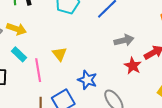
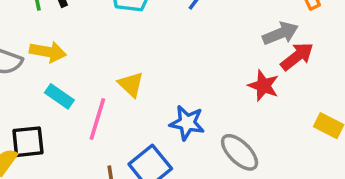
gray arrow: (124, 40) -> (280, 33), moved
pink line: (38, 70) -> (97, 119), turned 35

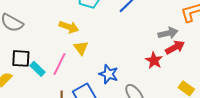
yellow arrow: (48, 52) -> (69, 27), moved
cyan rectangle: (59, 96) -> (38, 69), moved
black square: (28, 142) -> (21, 58), moved

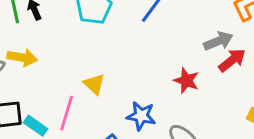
yellow arrow: (69, 27) -> (22, 58), moved
red star: (154, 60) -> (186, 81), moved

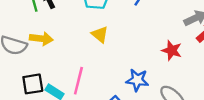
yellow triangle: (94, 84) -> (100, 34), moved

